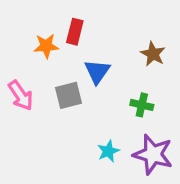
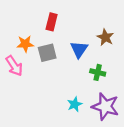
orange star: (46, 46) -> (25, 44), moved
blue triangle: (97, 71) -> (79, 49), moved
gray square: (68, 95) -> (47, 53), moved

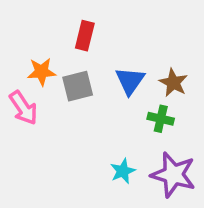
brown star: (105, 37) -> (173, 83), moved

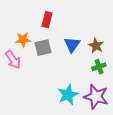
green cross: (161, 119) -> (99, 67), moved, turned -32
cyan star: (123, 171) -> (68, 95), size x1.5

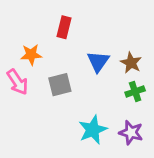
gray square: (43, 48) -> (60, 85), moved
purple star: (96, 97) -> (131, 133), size x0.7

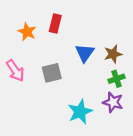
orange star: (31, 55) -> (27, 32), moved, turned 30
brown star: (131, 63) -> (113, 54), turned 30
purple star: (131, 133) -> (113, 102), moved

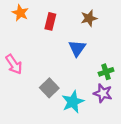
orange star: (27, 32) -> (20, 13), moved
brown star: (113, 54) -> (89, 18), moved
gray square: (52, 73) -> (49, 88), moved, turned -30

